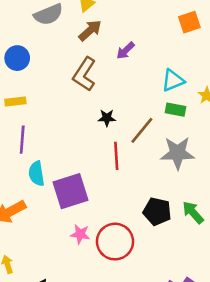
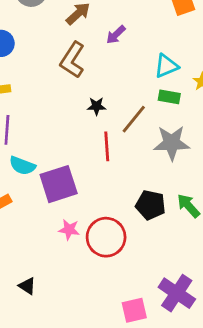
cyan semicircle: (36, 174) -> (22, 166), turned -60

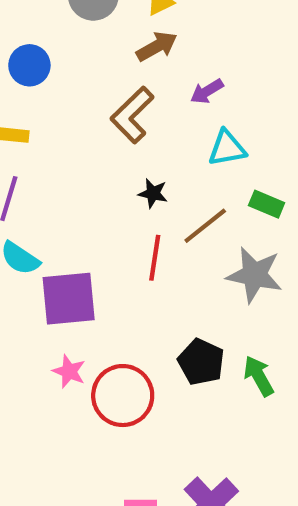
cyan triangle: (166, 66) -> (227, 148), moved

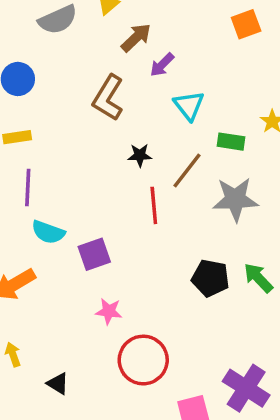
brown arrow: (157, 46) -> (136, 38), moved
cyan triangle: (227, 148) -> (189, 105), turned -44
purple square: (69, 299) -> (94, 254), size x0.7
red circle: (123, 396) -> (143, 360), moved

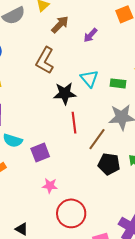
purple arrow: (162, 65) -> (90, 35), moved
cyan triangle: (189, 105) -> (89, 79), moved
black star: (140, 155) -> (65, 93), size x1.6
brown line: (187, 170) -> (97, 139), moved

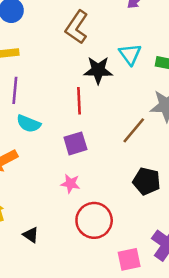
red line: (74, 123) -> (79, 101), moved
purple square: (40, 153) -> (75, 143), moved
black pentagon: (109, 164) -> (147, 181), moved

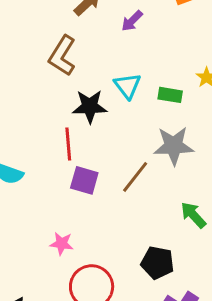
purple square: (75, 143) -> (84, 180), moved, turned 35
black pentagon: (147, 181) -> (158, 263), moved

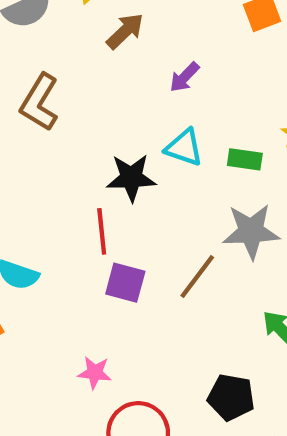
purple arrow: (132, 21) -> (184, 77), moved
brown L-shape: (62, 56) -> (39, 102), moved
cyan triangle: (127, 86) -> (184, 148), turned -32

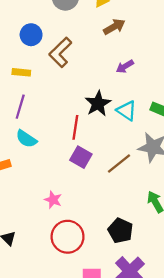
purple arrow: (184, 77) -> (125, 67), moved
cyan triangle: (184, 148) -> (127, 111), moved
black star: (131, 178) -> (98, 104), turned 30

